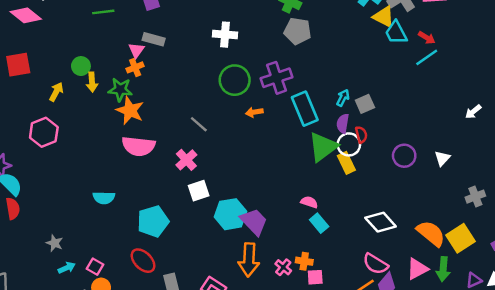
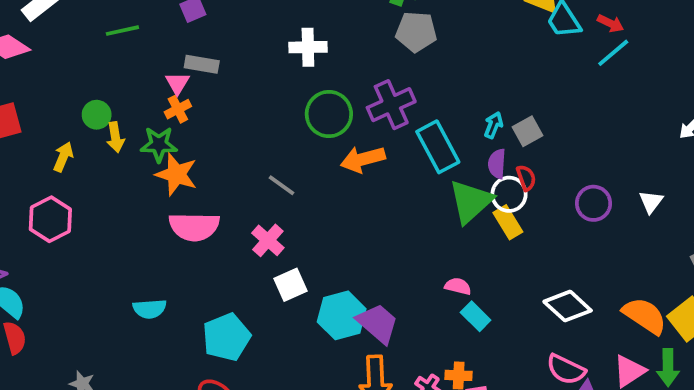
orange arrow: (254, 112) -> (363, 159), size x1.6

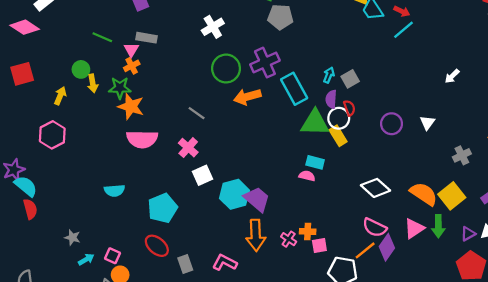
green line: (122, 31) -> (102, 37), moved, turned 36
white cross: (308, 47) -> (213, 27), turned -30
green triangle: (471, 201) -> (315, 123), turned 44
cyan rectangle: (476, 316) -> (315, 162), moved, turned -30

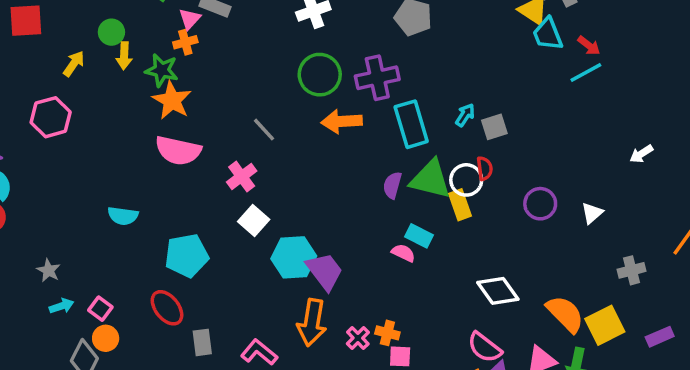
purple semicircle: (331, 99) -> (392, 185), moved
white square: (202, 175) -> (254, 220), turned -36

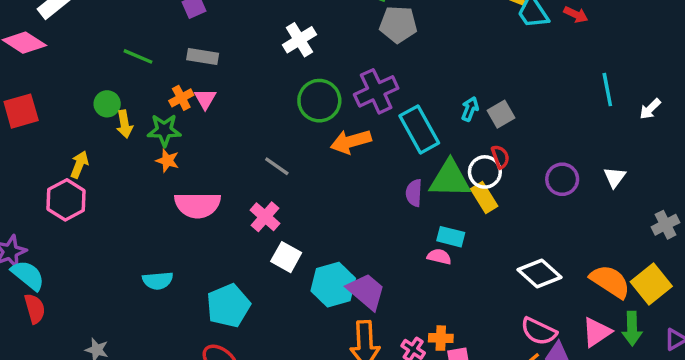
pink triangle: (190, 19) -> (205, 99), moved
yellow arrow: (74, 64) -> (79, 165), moved
cyan line: (586, 73) -> (607, 90), moved, turned -60
orange star: (172, 100) -> (167, 161), moved, size x0.6

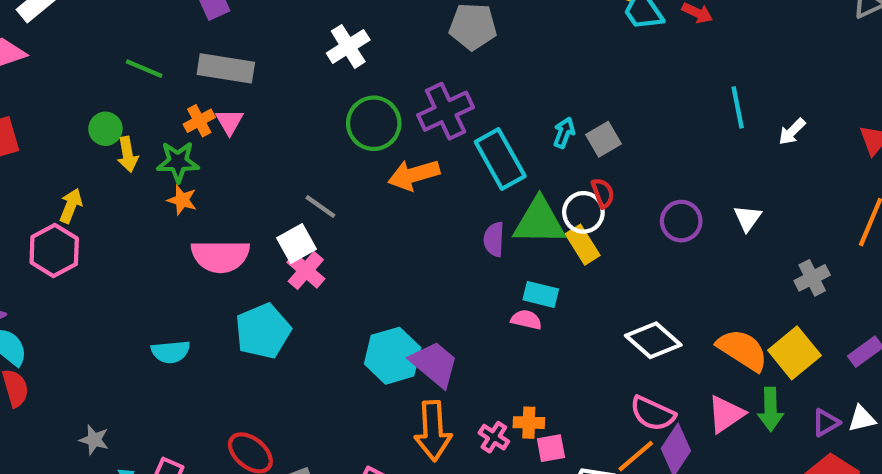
gray rectangle: (203, 57) -> (226, 68), size x1.4
white square: (286, 257) -> (296, 244), moved, turned 32
cyan pentagon: (228, 306) -> (263, 331), moved

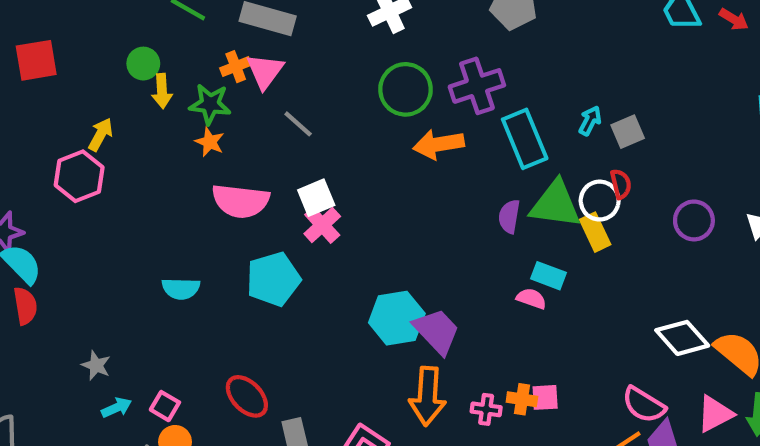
pink triangle: (229, 122) -> (265, 71), size x1.4
gray line: (320, 207) -> (298, 124), moved
white diamond: (653, 340) -> (682, 338), moved
pink cross: (494, 437) -> (486, 409), turned -32
pink square: (551, 448) -> (545, 397), moved

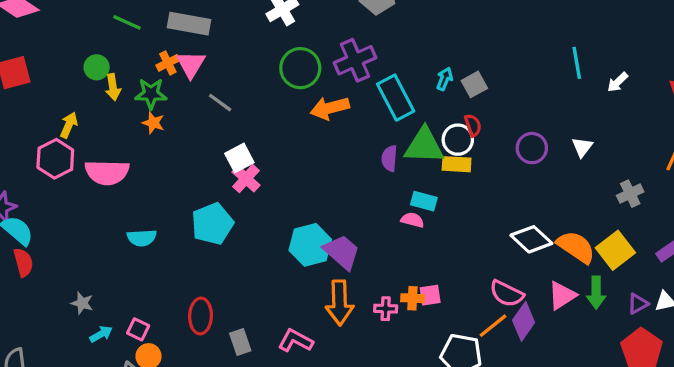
pink semicircle: (241, 201) -> (107, 172), moved
yellow rectangle: (595, 232) -> (457, 164), turned -56
red ellipse: (247, 396) -> (201, 316), turned 52

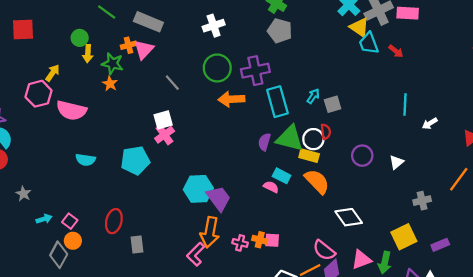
gray line: (220, 103) -> (172, 83), moved
orange semicircle: (576, 247) -> (317, 181), moved
gray star: (82, 303) -> (23, 194), moved
pink L-shape: (295, 341) -> (196, 254), moved, turned -85

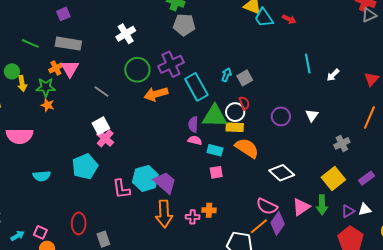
pink semicircle: (271, 187) -> (195, 140), moved
pink square: (272, 240) -> (216, 172), moved
pink L-shape: (196, 254) -> (121, 189), moved, turned -40

